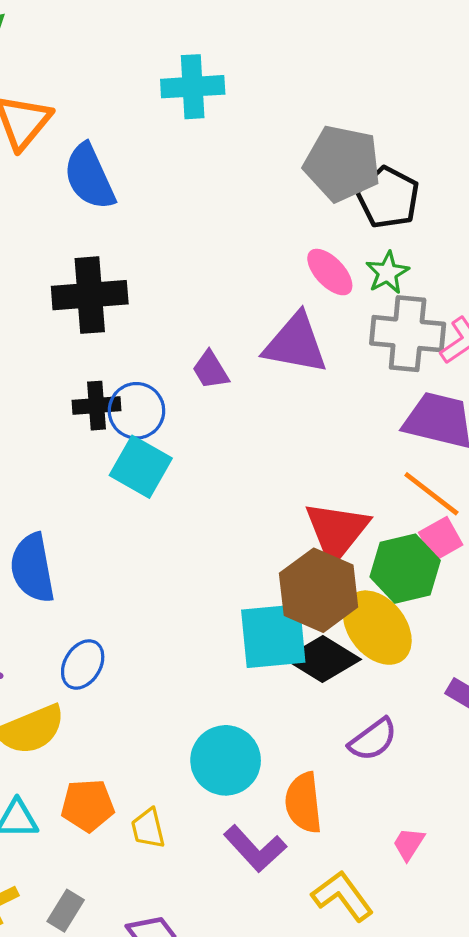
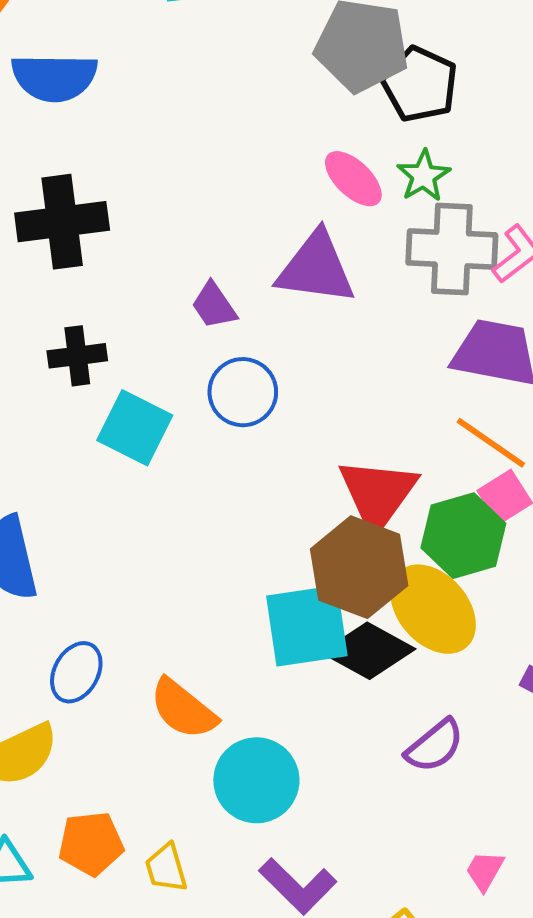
blue semicircle: (89, 177) -> (54, 77), turned -62
blue circle: (136, 411) -> (243, 392), moved
orange semicircle: (303, 803) -> (183, 709), moved, turned -42

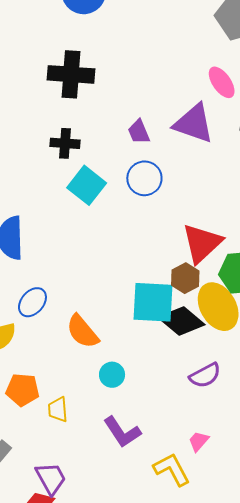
brown hexagon: (359, 567) -> (185, 278), size x0.6
cyan circle: (256, 780) -> (112, 375), size x0.6
pink trapezoid: (485, 871) -> (199, 441), moved

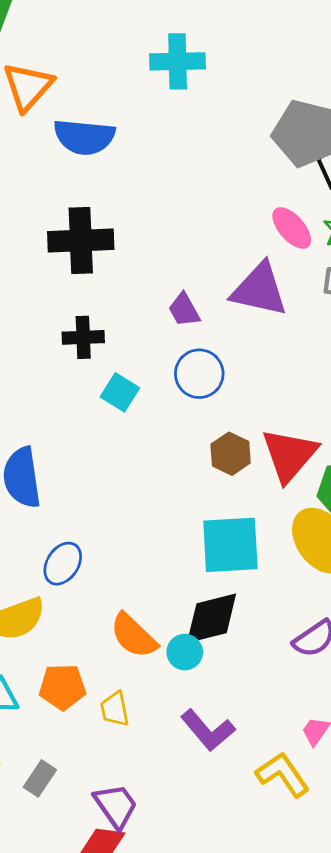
cyan square: (87, 185) -> (120, 392), size x0.7
brown hexagon: (185, 278) -> (231, 454), moved
black diamond: (181, 321) -> (212, 618), moved, turned -48
orange semicircle: (82, 331) -> (134, 636), moved

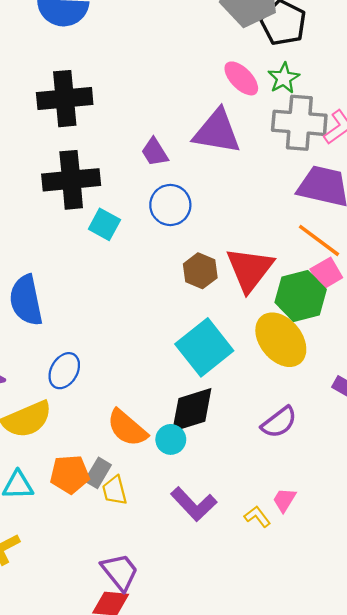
black cross: (83, 337) -> (71, 180), size x1.6
cyan square: (230, 545) -> (204, 347), turned -32
yellow L-shape: (283, 774) -> (257, 517), moved, size x0.6
gray rectangle: (40, 778) -> (98, 473), moved

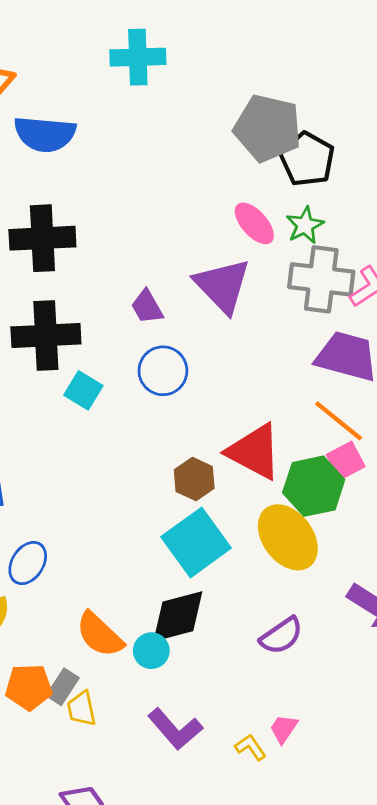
purple triangle: (217, 132) -> (222, 286), turned 34
red triangle: (250, 269) -> (254, 452), turned -42
brown hexagon: (200, 271) -> (194, 479), moved

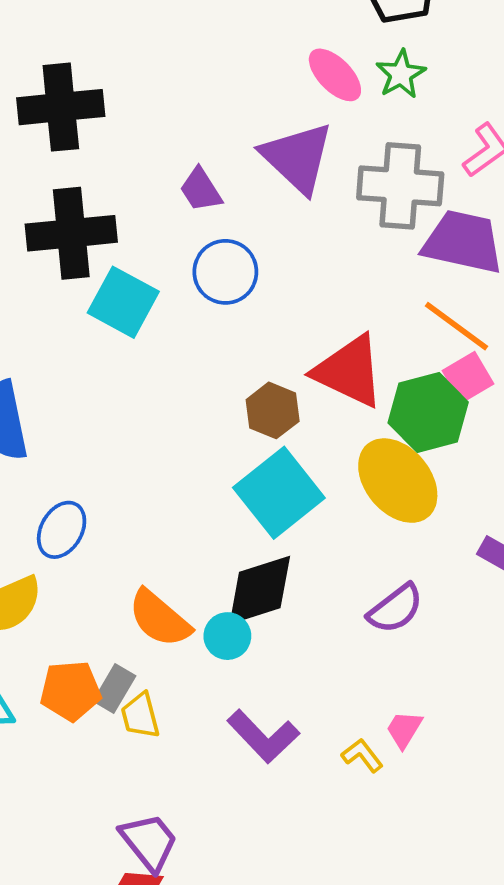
gray cross: (321, 279) -> (400, 186), moved
cyan square: (83, 390) -> (123, 302), size x1.4

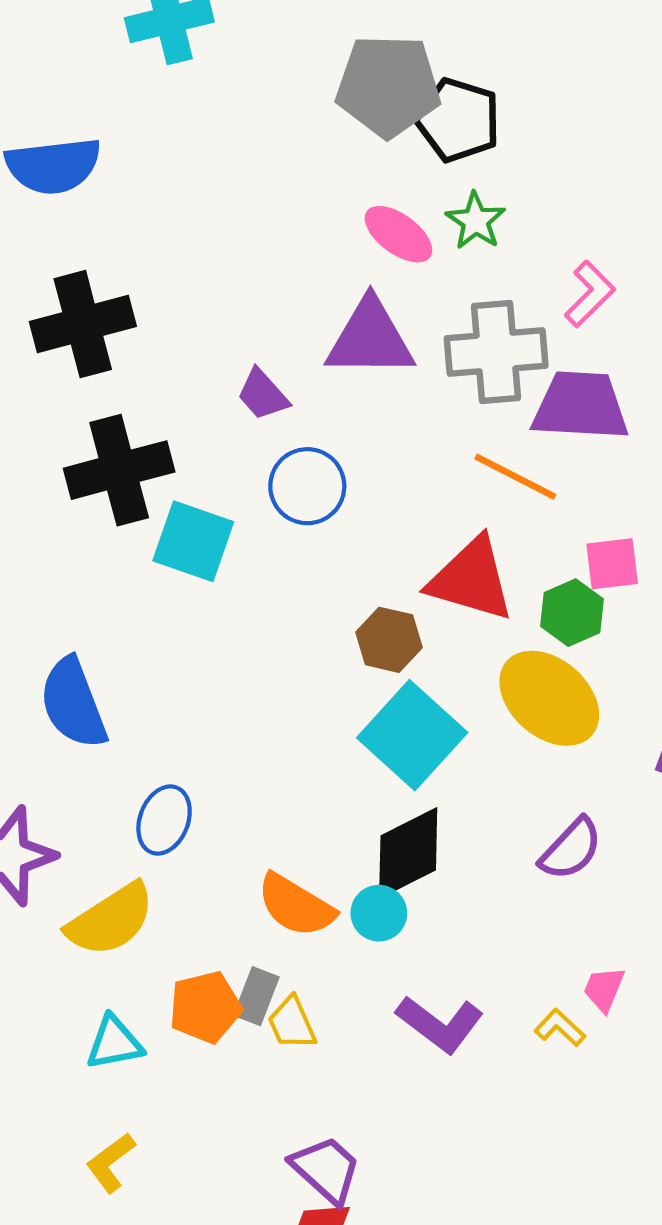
purple triangle: (297, 158) -> (370, 338), turned -34
orange line: (457, 326) -> (515, 477), moved
pink square: (468, 377) -> (612, 564), turned 33
green hexagon: (428, 412) -> (572, 613), size x0.7

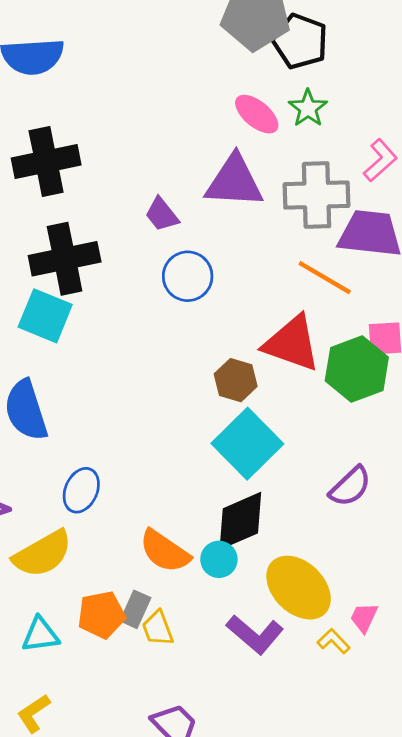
cyan square: (193, 541) -> (45, 316), moved
green hexagon: (572, 613) -> (357, 369), size x1.5
yellow ellipse: (549, 698) -> (299, 588), moved
purple semicircle: (571, 849) -> (350, 487), moved

